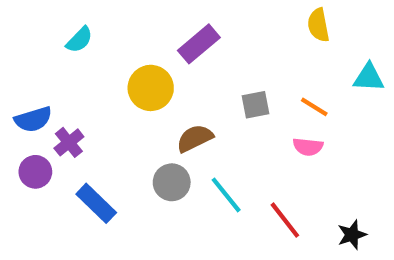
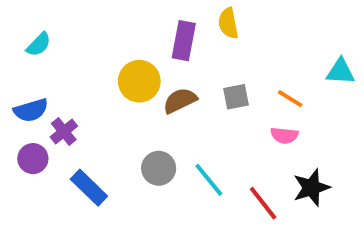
yellow semicircle: (318, 25) -> (228, 23), moved
cyan semicircle: (79, 40) -> (39, 44), moved
purple rectangle: (199, 44) -> (184, 41), turned -39
brown semicircle: (195, 138) -> (180, 101), moved
black star: (352, 235) -> (311, 188), moved, size x1.4

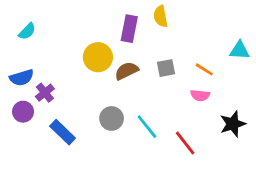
black star: (311, 188) -> (233, 124), moved

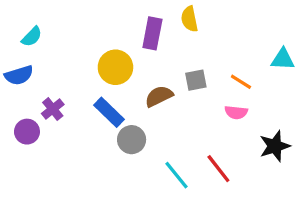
brown semicircle: (127, 71) -> (159, 96), moved
blue semicircle: (22, 78) -> (19, 75), moved
cyan line: (147, 127) -> (177, 175), moved
blue rectangle: (63, 132) -> (109, 112), moved

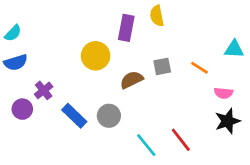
cyan semicircle: (32, 37) -> (13, 33), moved
blue rectangle: (109, 112) -> (74, 116), moved
pink semicircle: (236, 112) -> (223, 93), moved

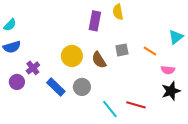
cyan triangle: (234, 49) -> (176, 37), turned -42
yellow circle: (96, 56) -> (72, 56), moved
brown semicircle: (132, 80) -> (99, 60), turned -96
red line: (181, 140) -> (136, 105), turned -36

